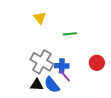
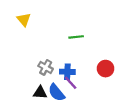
yellow triangle: (40, 18) -> (24, 19), moved
gray cross: (42, 62) -> (46, 67), size x0.6

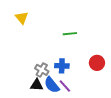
gray cross: (46, 67) -> (42, 70), moved
purple line: (71, 83) -> (65, 86), moved

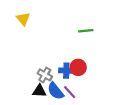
green line: (70, 34) -> (86, 31), moved
red circle: (97, 63) -> (78, 67), moved

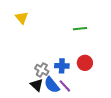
red circle: (78, 67) -> (85, 63), moved
black triangle: (39, 91) -> (37, 85), turned 40

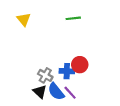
green line: (80, 29) -> (73, 18), moved
red circle: (85, 63) -> (80, 65), moved

